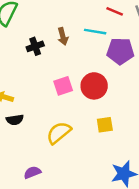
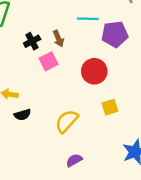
brown arrow: (63, 36) -> (58, 39), moved
pink square: (63, 86) -> (49, 61), moved
purple semicircle: (32, 172) -> (74, 160), moved

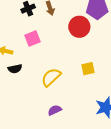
pink square: (49, 61) -> (32, 38), moved
red circle: (94, 71) -> (79, 27), moved

